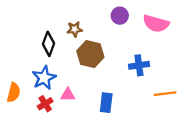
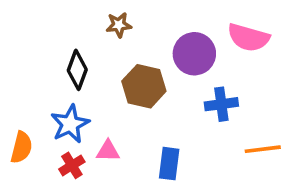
purple circle: (120, 16) -> (194, 54), moved, size x1.5
brown star: (75, 29) -> (119, 25), moved

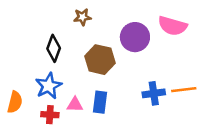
blue cross: (221, 104) -> (154, 93), moved
orange line: (263, 149) -> (184, 90), moved
blue rectangle: (169, 164) -> (100, 102), moved
red cross: (72, 165) -> (50, 115), turned 36

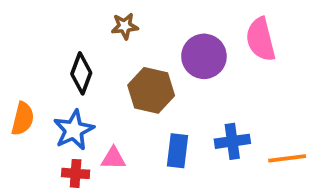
pink semicircle: (173, 26) -> (261, 39), turned 60
orange line: (184, 90) -> (287, 158), moved
orange semicircle: (15, 102) -> (23, 119), moved
blue rectangle: (100, 102) -> (178, 151), moved

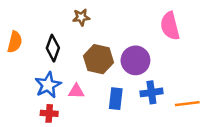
purple circle: (204, 56) -> (135, 60), moved
orange semicircle: (23, 119) -> (15, 42), moved
pink triangle: (113, 158) -> (76, 91), moved

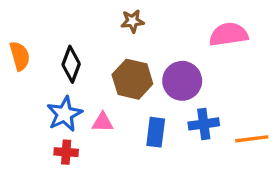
brown star: (81, 17) -> (132, 21), moved
pink semicircle: (170, 26) -> (229, 34), turned 96
orange semicircle: (15, 42) -> (20, 56), turned -30

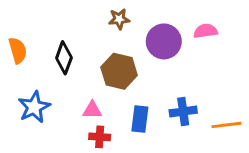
pink semicircle: (229, 34) -> (206, 31), size x0.7
purple circle: (182, 81) -> (164, 41), moved
blue star: (64, 114) -> (34, 107), moved
red cross: (66, 152) -> (100, 137), moved

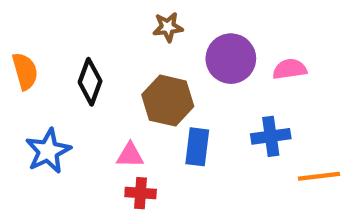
pink semicircle: (206, 31) -> (290, 69), moved
blue cross: (183, 112) -> (271, 136), moved
blue rectangle: (140, 119) -> (197, 147), moved

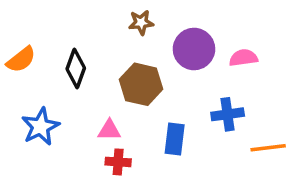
orange semicircle: (25, 71) -> (21, 60), turned 68
blue rectangle: (197, 147) -> (175, 139), moved

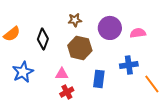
brown star: (141, 23) -> (75, 20), moved
orange line: (268, 148) -> (152, 84), turned 60
red cross: (118, 162) -> (67, 92), turned -32

